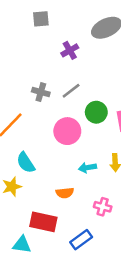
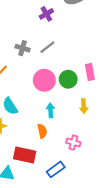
green circle: (96, 112) -> (68, 79), moved
cyan arrow: (87, 168) -> (51, 110), moved, turned 96
orange semicircle: (65, 193) -> (42, 131), turned -96

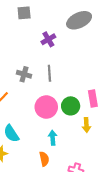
gray line: (47, 47) -> (49, 73), turned -56
yellow arrow: (84, 106) -> (86, 125), moved

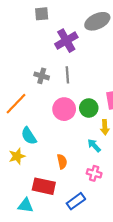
purple cross: (48, 39) -> (66, 41), size x1.5
cyan arrow: (53, 138) -> (94, 145), moved, turned -40

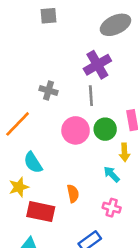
purple cross: (66, 41) -> (97, 65), moved
gray line: (67, 75) -> (91, 96), moved
red rectangle: (44, 186) -> (41, 212), moved

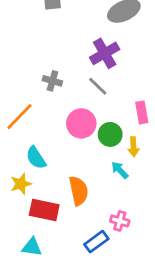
gray line: (91, 96) -> (98, 86), turned -42
green circle: (105, 129) -> (110, 134), moved
orange semicircle: (73, 194) -> (79, 191), size x1.5
pink cross: (112, 208) -> (120, 221), moved

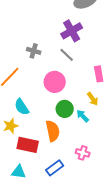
green circle: (110, 134) -> (65, 109), moved
yellow arrow: (133, 147) -> (93, 99), turned -32
blue rectangle: (96, 242) -> (55, 168), moved

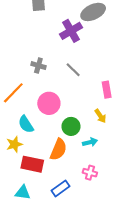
purple cross: (72, 31) -> (71, 31), moved
pink circle: (55, 82) -> (49, 103), moved
cyan arrow: (83, 116) -> (90, 142), moved, turned 120
orange semicircle: (53, 131) -> (58, 150), turned 35

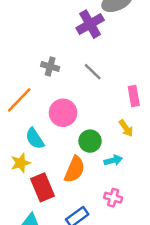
red rectangle: (32, 164) -> (42, 187), turned 55

